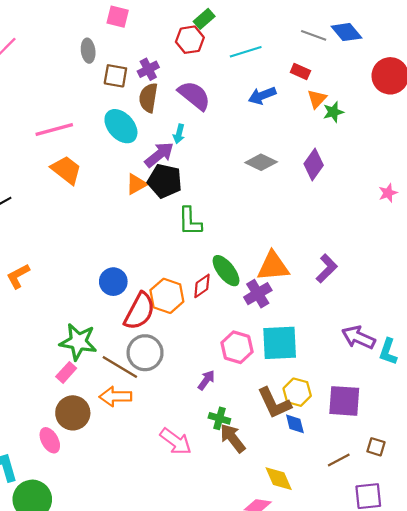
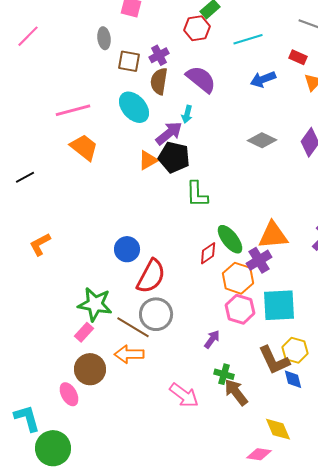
orange hexagon: (167, 296) -> (238, 278), moved

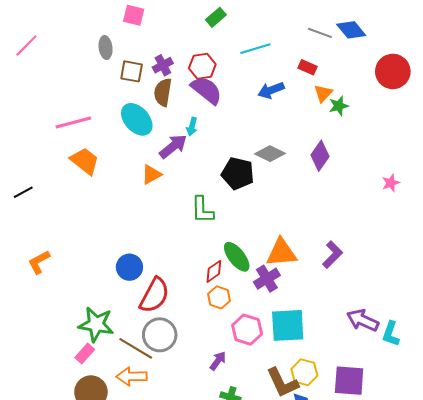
red hexagon: (197, 28) -> (202, 66), moved
black pentagon: (174, 157) -> (238, 173), moved
orange hexagon: (238, 278) -> (219, 297), moved, size x0.7

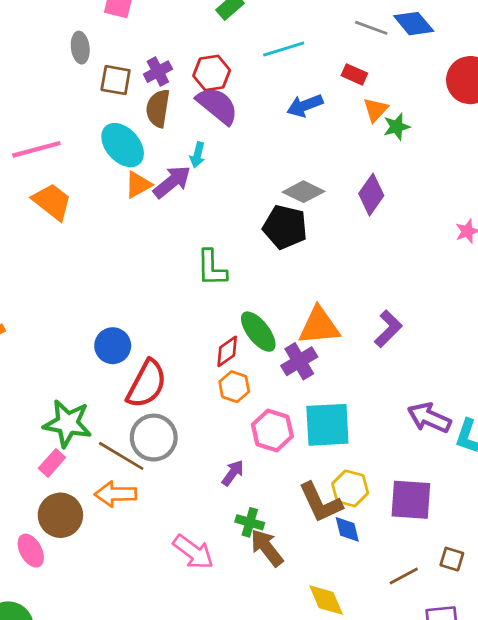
black pentagon: (238, 173) -> (285, 227), moved
orange triangle: (151, 175) -> (138, 185), moved

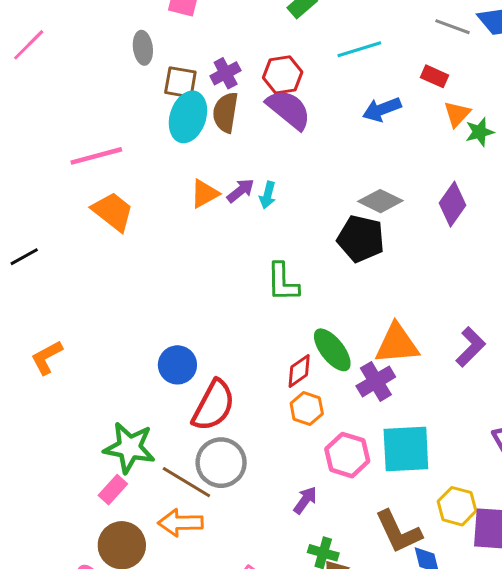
cyan ellipse: (123, 145) -> (188, 117), moved, turned 60
cyan arrow: (197, 155) -> (268, 195), moved
purple arrow: (172, 182) -> (241, 191), size x0.7
yellow hexagon: (350, 488) -> (457, 506), moved

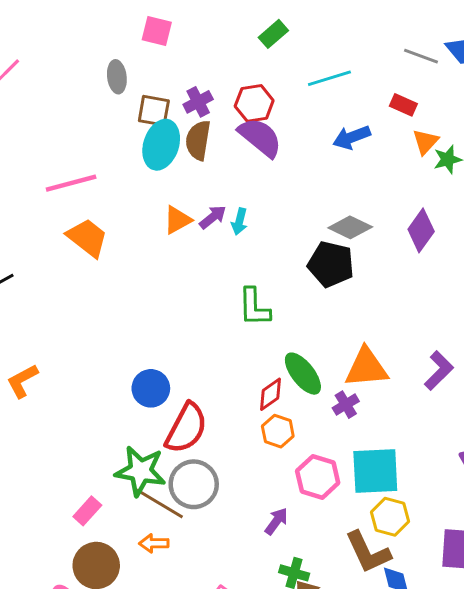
purple cross: (376, 381) -> (346, 405), size x0.7
green star: (129, 448) -> (141, 471), moved
yellow hexagon: (457, 506) -> (390, 517), moved
orange arrow: (180, 523) -> (154, 543), size x0.7

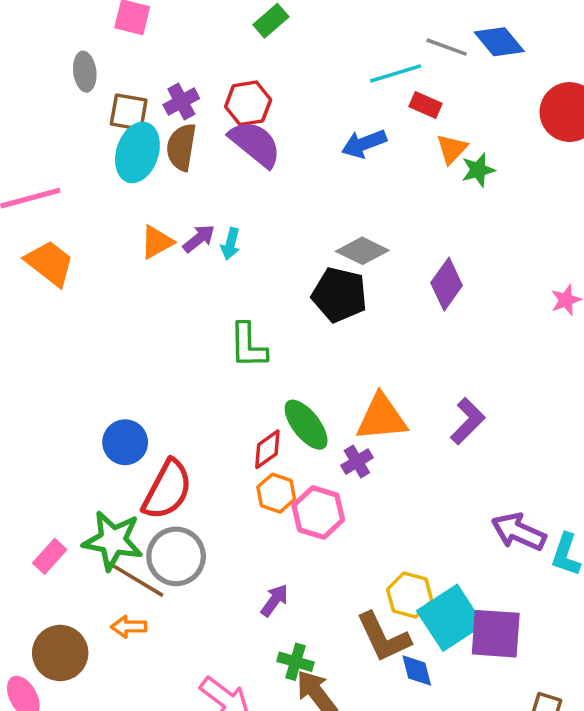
cyan line: (329, 78) -> (396, 73), moved
purple diamond: (421, 230) -> (447, 284), moved
cyan square: (375, 471) -> (450, 618), moved, turned -30
pink hexagon: (318, 477) -> (318, 512), moved
pink rectangle: (87, 511) -> (50, 556), moved

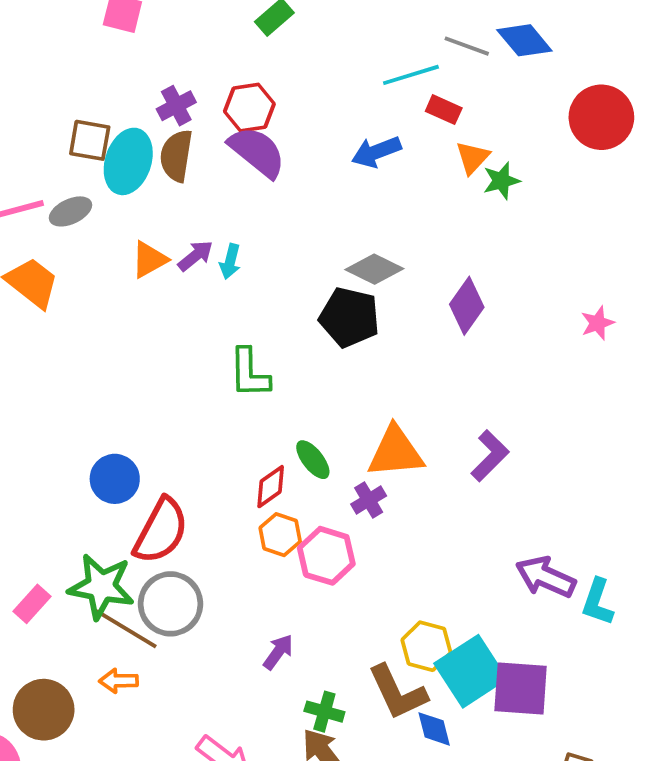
gray ellipse: (85, 72) -> (71, 211), moved, turned 72
brown square: (129, 112) -> (90, 140), moved
green ellipse: (306, 425) -> (313, 460), size x0.7
green cross: (296, 662) -> (324, 712), moved

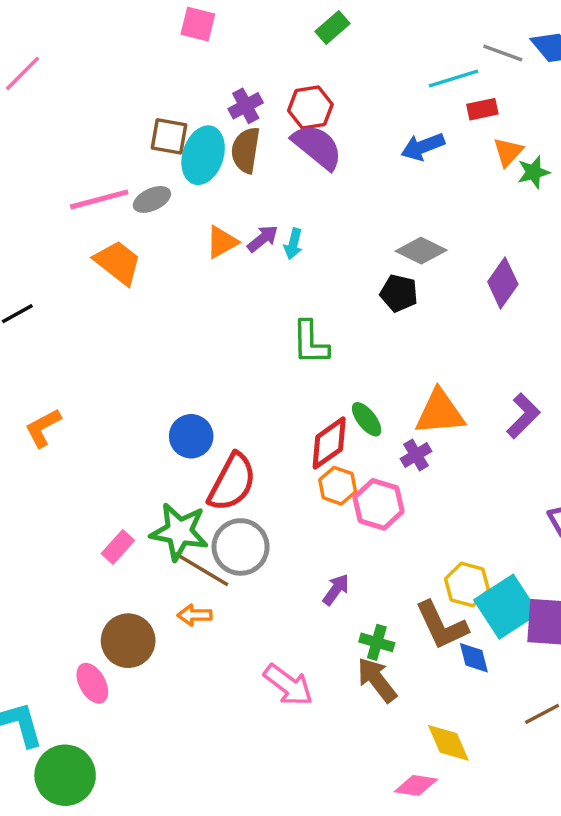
red rectangle: (444, 110) -> (482, 109), turned -36
black pentagon: (349, 317) -> (399, 293), size x0.7
red diamond: (271, 487) -> (329, 443), size x1.4

